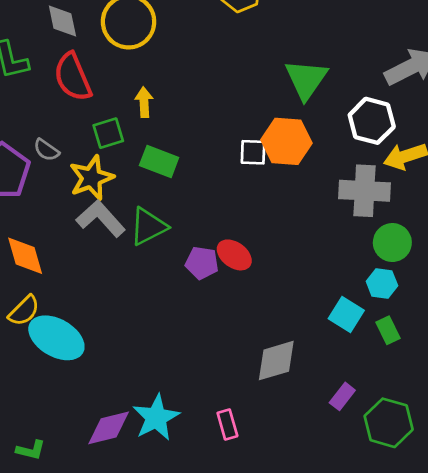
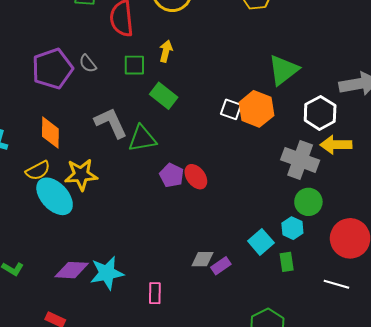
yellow star: (91, 178) -> (81, 175), moved
gray diamond: (276, 361) -> (202, 259), size x0.7
purple rectangle: (342, 396) -> (221, 266), moved

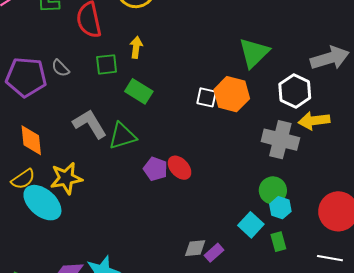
purple pentagon: (52, 69) -> (26, 77), turned 30
green circle: (308, 202) -> (273, 190), moved

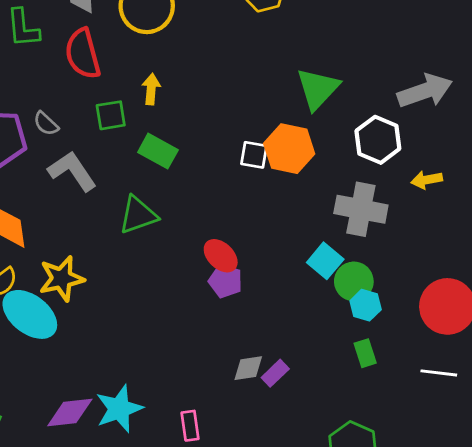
yellow arrow: (314, 121) -> (427, 180), moved, size x0.7
gray L-shape: (90, 124) -> (72, 171), moved
purple pentagon: (155, 169) -> (225, 281), moved
cyan square: (251, 225) -> (325, 261), moved

